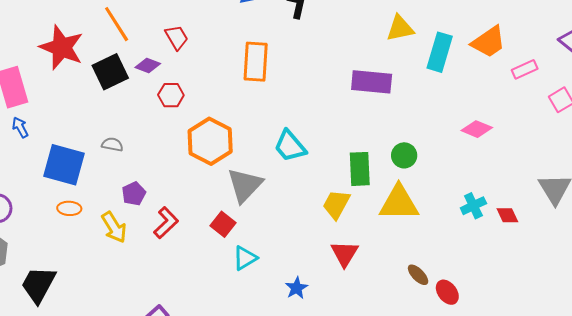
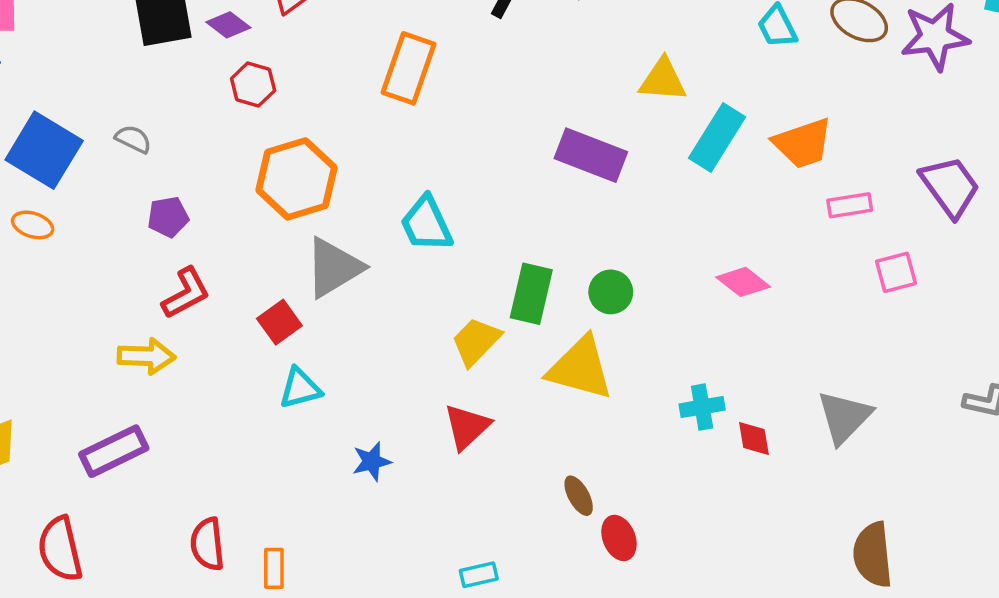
purple pentagon: (134, 194) -> (168, 217), moved
yellow arrow: (114, 227) -> (146, 356), moved, turned -72

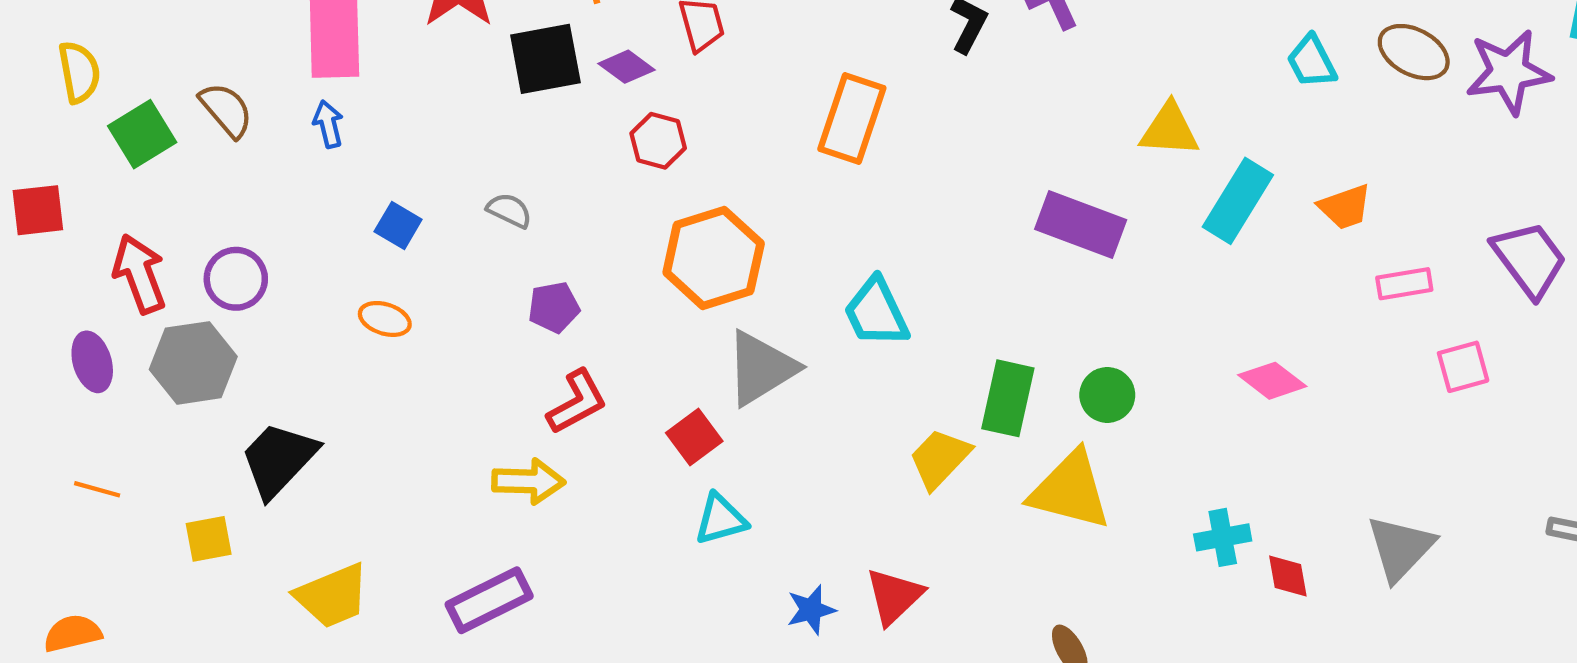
orange trapezoid: (803, 143) -> (1345, 207), size x0.7
blue square: (44, 150) -> (398, 226), size x0.5
red triangle: (467, 427) -> (894, 596), moved

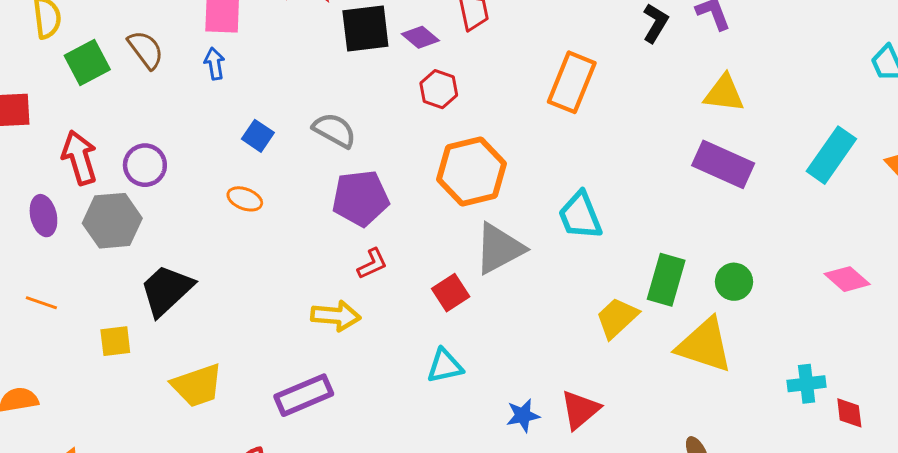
yellow triangle: (1169, 130) -> (724, 93), moved
gray semicircle: (509, 210) -> (334, 130), size x1.4
purple pentagon: (554, 307) -> (361, 198), size x1.6
red L-shape: (577, 402) -> (372, 264), size x0.7
cyan triangle: (721, 519) -> (445, 366), moved

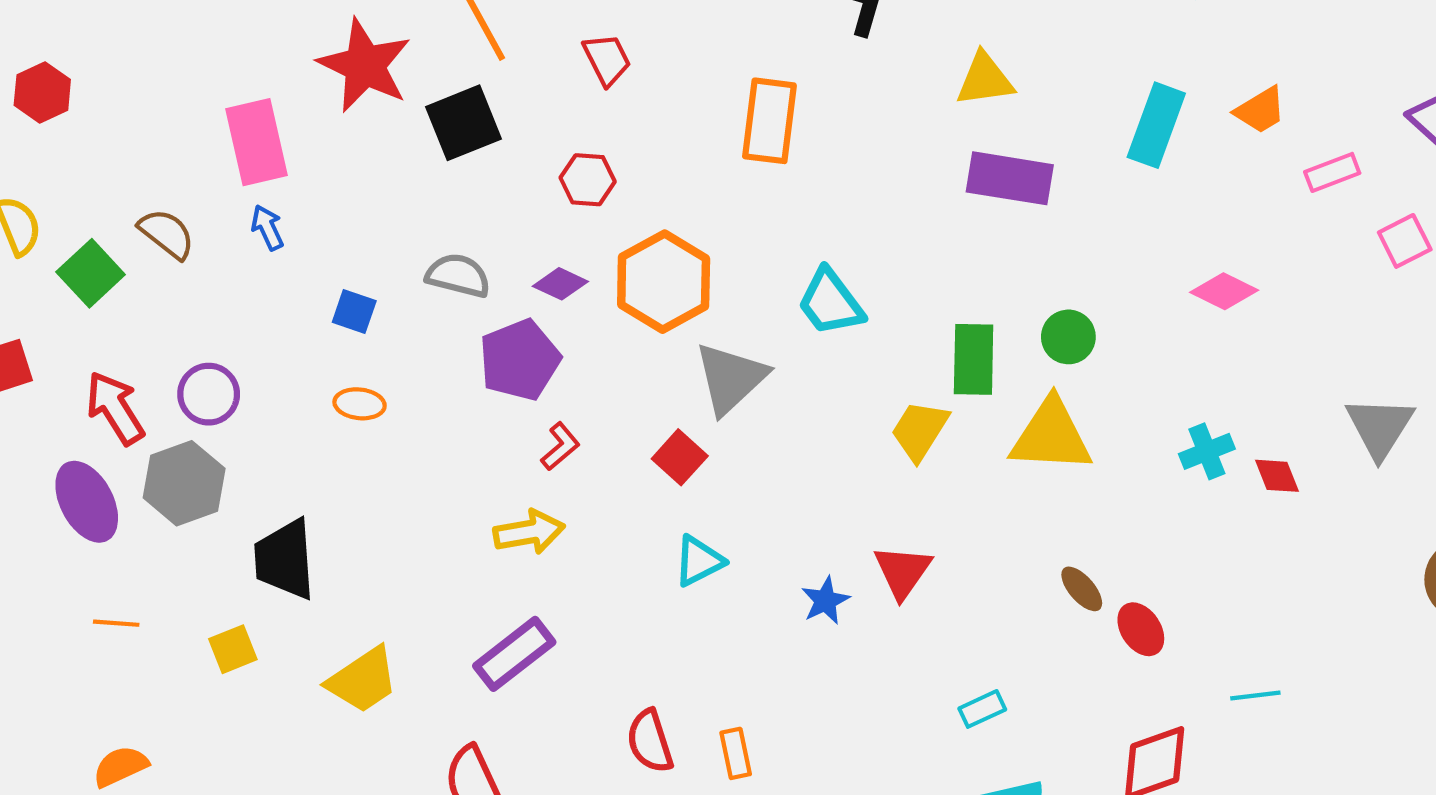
purple diamond: (420, 37) -> (560, 284), moved
purple ellipse: (43, 216) -> (87, 502), size x1.4
black trapezoid: (166, 290) -> (285, 559), turned -36

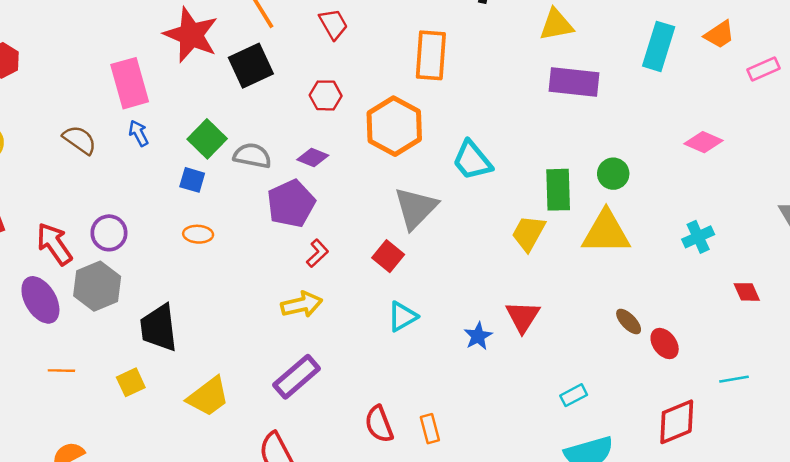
green square: (91, 273) -> (207, 139), moved
orange hexagon: (664, 282) -> (394, 126), moved
red diamond: (1277, 476) -> (747, 292), moved

